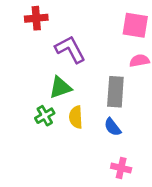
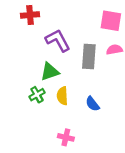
gray rectangle: (115, 92) -> (89, 57), moved
pink cross: (121, 168) -> (66, 137), moved

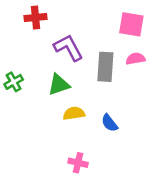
green cross: (37, 95) -> (14, 82), moved
yellow semicircle: (62, 96) -> (74, 113), turned 84

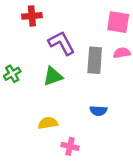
yellow semicircle: (74, 113) -> (48, 123), moved
blue semicircle: (109, 123) -> (98, 111), turned -49

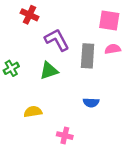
red cross: (32, 16) -> (29, 15), turned 30
yellow semicircle: (48, 123) -> (33, 112), moved

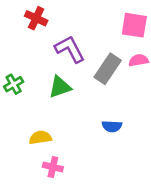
gray rectangle: (88, 56) -> (108, 69), turned 30
pink cross: (65, 136) -> (53, 167), moved

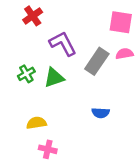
red cross: (36, 18) -> (33, 16), turned 30
green cross: (14, 84) -> (26, 74), moved

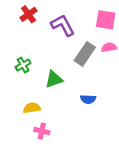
purple L-shape: (63, 44) -> (63, 25), moved
green triangle: (54, 78) -> (54, 79), moved

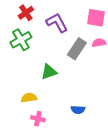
green cross: (23, 65) -> (21, 40), moved, size x1.5
blue semicircle: (88, 99) -> (78, 110), moved

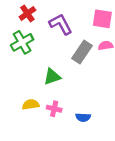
pink cross: (38, 119) -> (54, 109), moved

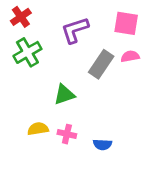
red cross: (27, 13) -> (21, 17), moved
purple L-shape: (61, 24) -> (75, 30), turned -80

